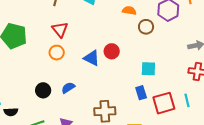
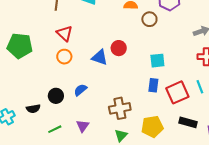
blue rectangle: (141, 93) -> (153, 85), turned 32
black semicircle: (11, 112) -> (33, 109), moved

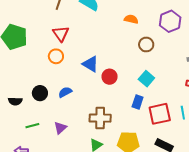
brown circle: (149, 19) -> (146, 44), moved
red circle: (119, 48) -> (110, 77), moved
cyan square: (157, 61) -> (146, 79), turned 35

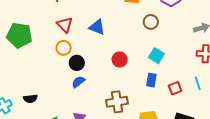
blue triangle: (90, 64) -> (97, 27), moved
black circle: (40, 93) -> (77, 63), moved
red square: (160, 114) -> (175, 88), size x0.6

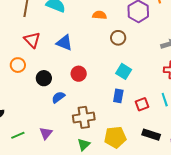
orange circle: (64, 48) -> (18, 65), moved
red circle: (120, 59) -> (79, 74), moved
blue semicircle: (78, 82) -> (58, 97), moved

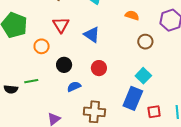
blue rectangle: (118, 96) -> (133, 98), size x1.6
green line: (18, 135) -> (31, 81), moved

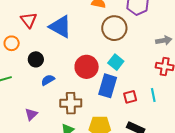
blue triangle: (92, 35) -> (60, 27), size x1.4
brown circle: (145, 42) -> (114, 28), size x1.6
red circle: (99, 68) -> (87, 67), moved, size x1.5

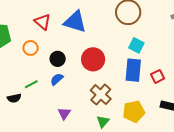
red circle: (87, 67) -> (93, 59), moved
blue semicircle: (48, 80) -> (57, 79), moved
brown cross: (71, 103) -> (101, 95), turned -35

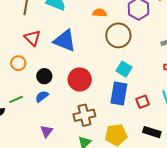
brown cross: (101, 95) -> (84, 115), turned 30

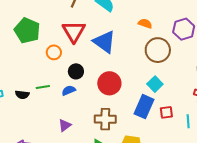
red triangle: (32, 38) -> (74, 31), size x1.4
red square: (143, 102) -> (166, 112), moved

